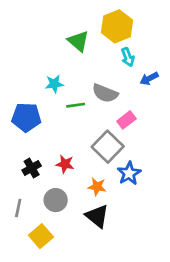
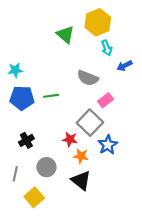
cyan star: (54, 84) -> (15, 70), moved
green line: (76, 105) -> (51, 96), moved
red star: (65, 164) -> (70, 139), moved

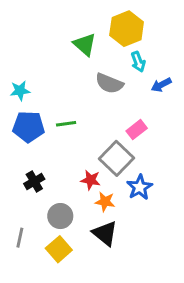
gray semicircle: (88, 78) -> (109, 83), moved
gray line: (15, 174) -> (20, 238), moved
yellow square: (34, 197) -> (59, 249), moved

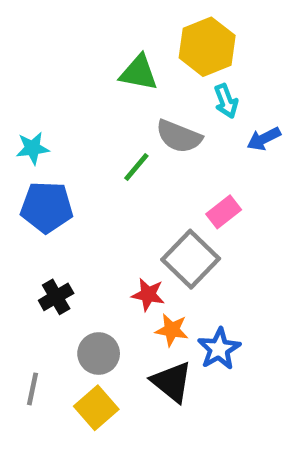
green triangle: (85, 44) -> (139, 73), turned -30
green line: (66, 124) -> (136, 167), moved, turned -42
blue star: (140, 187) -> (219, 349), moved

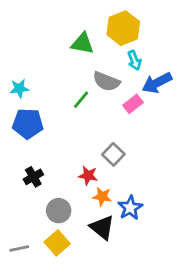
blue arrow: (264, 139) -> (157, 83), size x1.5
pink rectangle: (224, 212) -> (133, 104), moved
gray square: (191, 259) -> (113, 154), size x0.7
gray line: (32, 389) -> (19, 248), moved, turned 66

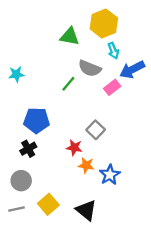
blue pentagon: (28, 124) -> (37, 120), moved
gray circle: (59, 211) -> (21, 181), moved
black triangle: (102, 227) -> (86, 210), moved

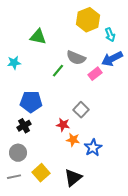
green triangle: (70, 36) -> (38, 37), moved
cyan arrow: (113, 51) -> (110, 35), moved
black triangle: (86, 210) -> (73, 178), turned 42

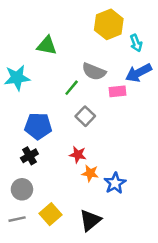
cyan star: (14, 63) -> (17, 78), size x1.5
pink rectangle: (95, 74) -> (117, 91), turned 32
gray square: (81, 110) -> (85, 116), moved

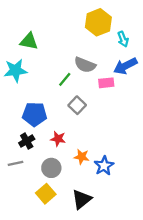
green triangle: (47, 45) -> (29, 41), moved
red star: (78, 155) -> (58, 139), moved
gray circle: (22, 189) -> (51, 168), moved
gray line: (17, 219) -> (15, 163), moved

